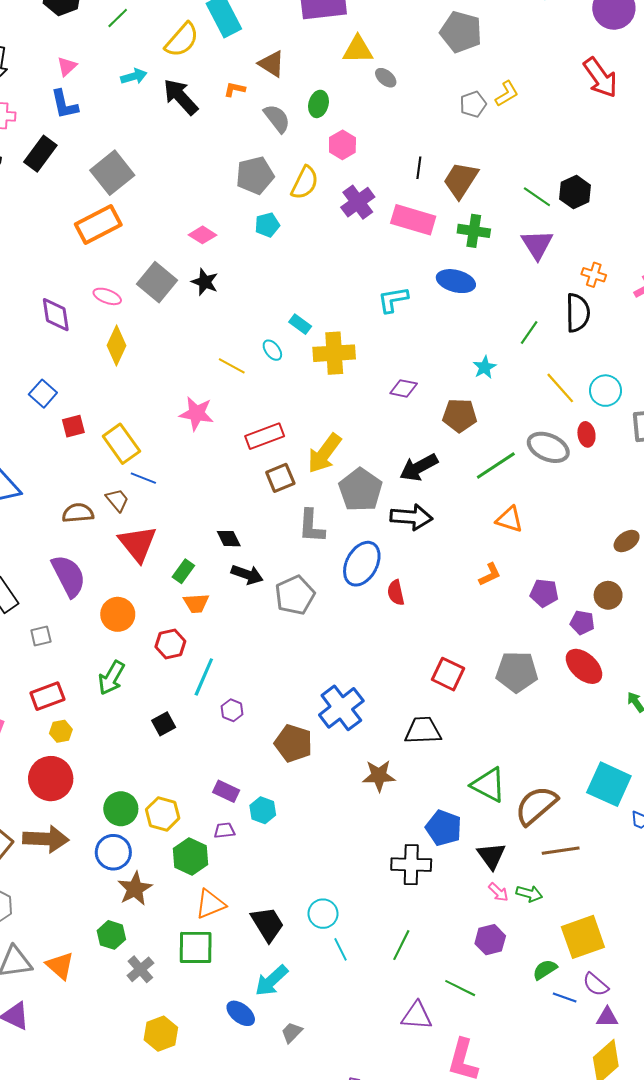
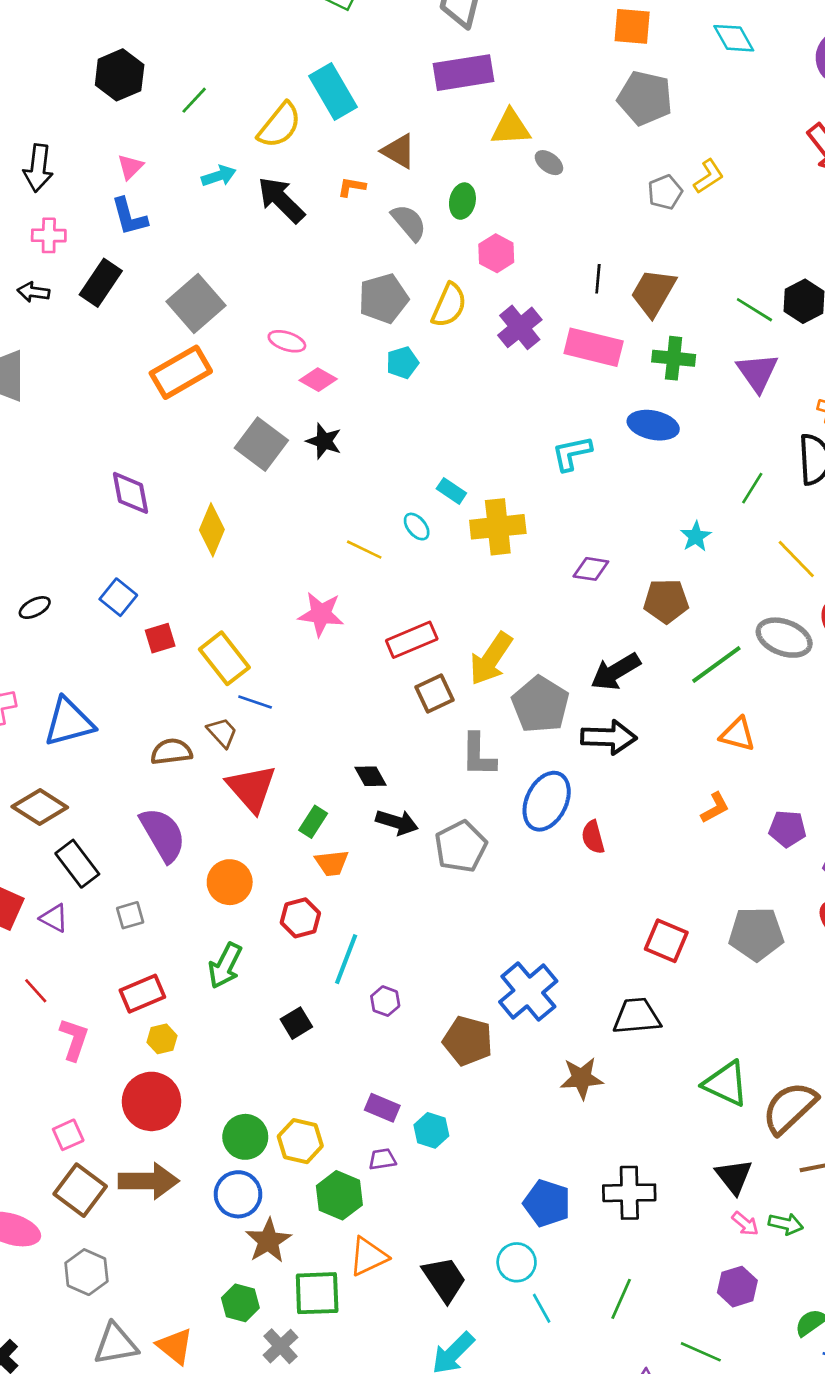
pink ellipse: (107, 296) -> (287, 341), moved
blue pentagon: (444, 828) -> (547, 1203), moved
green square: (196, 947) -> (317, 1293), moved

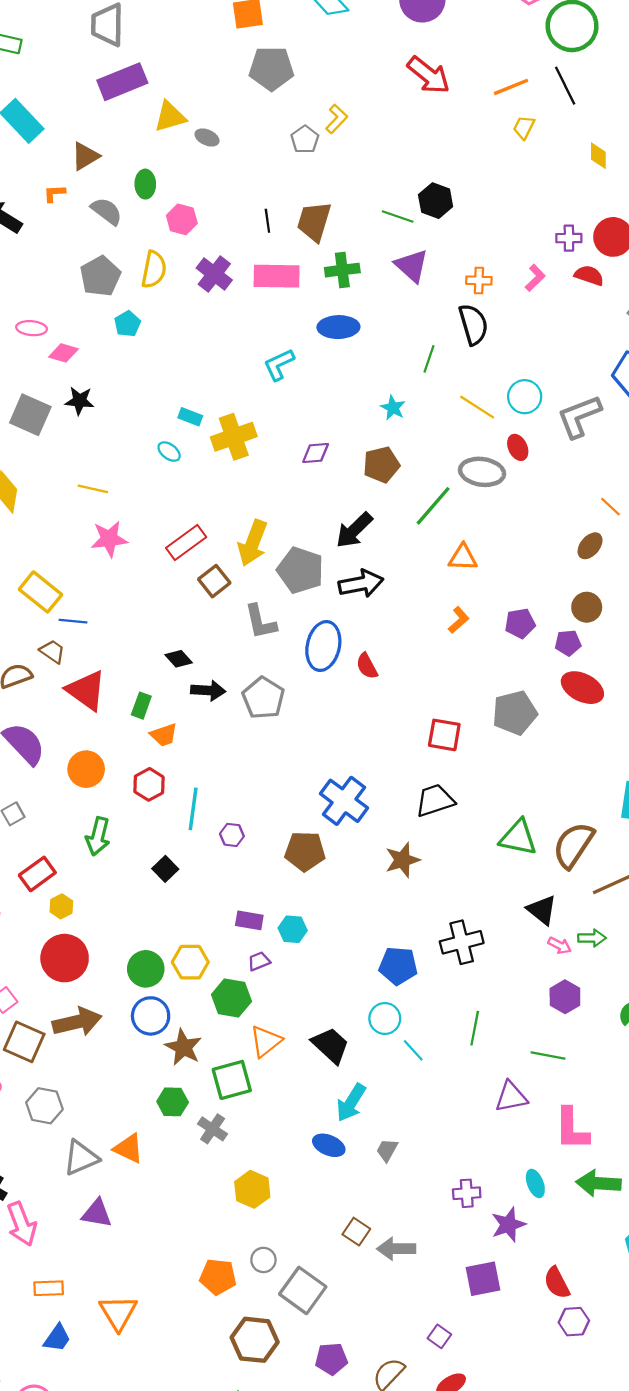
brown triangle: (399, 151) -> (85, 156), turned -48
yellow line: (364, 550) -> (93, 489), moved

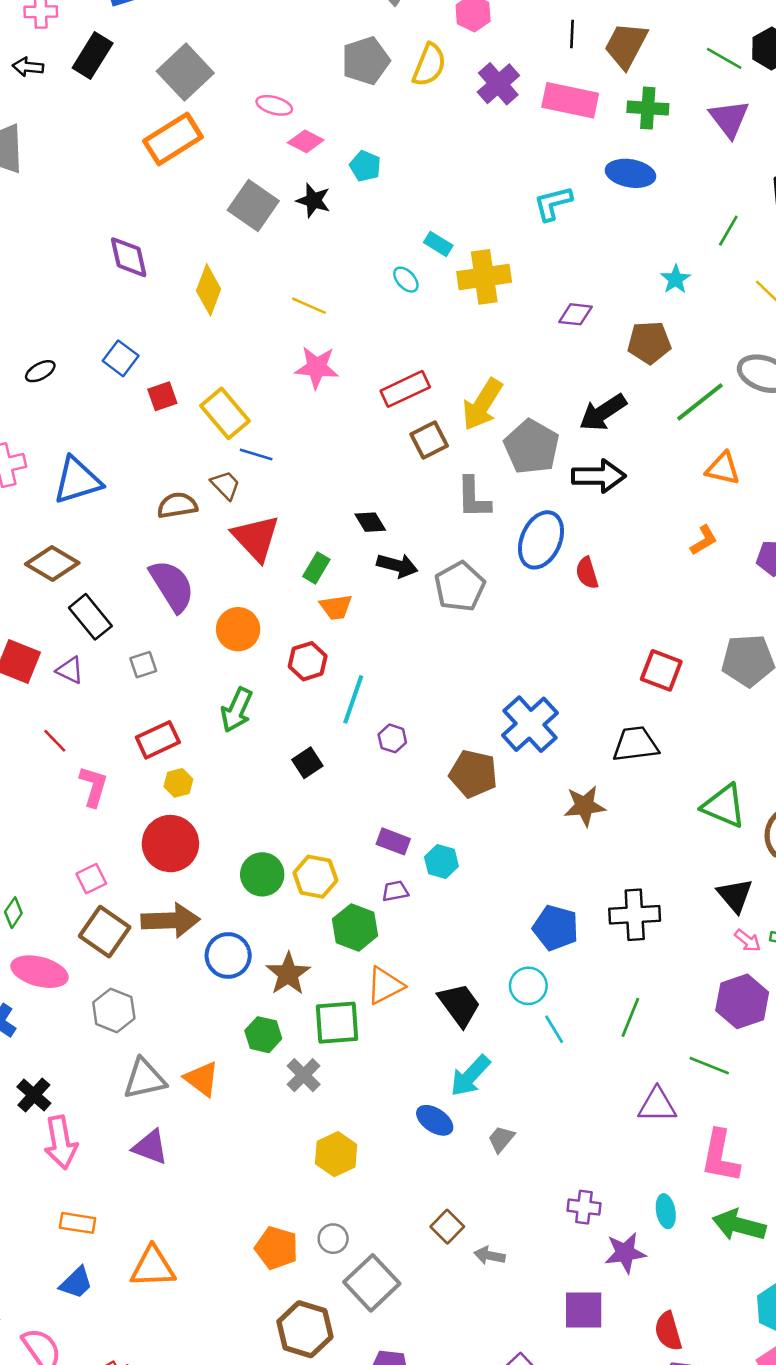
cyan pentagon: (127, 324) -> (365, 166), moved, turned -30
purple hexagon: (565, 997) -> (742, 1001), size x1.4
blue circle: (151, 1016) -> (228, 955), moved
gray arrow: (396, 1249) -> (490, 1256), size x0.7
orange triangle: (118, 1313) -> (153, 1267), turned 48

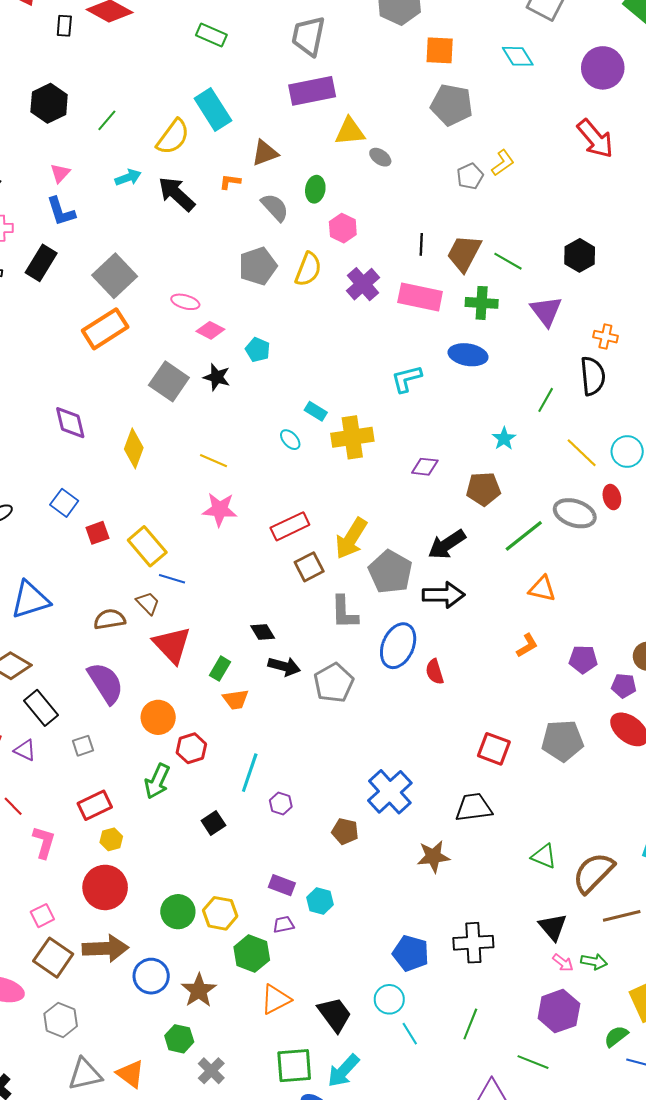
green line: (724, 58) -> (508, 261), moved
red hexagon: (308, 661) -> (191, 748), moved
brown pentagon: (473, 774) -> (345, 831), size x0.7
green triangle: (724, 806) -> (544, 856), size x0.7
green square: (337, 1023) -> (294, 1066), moved

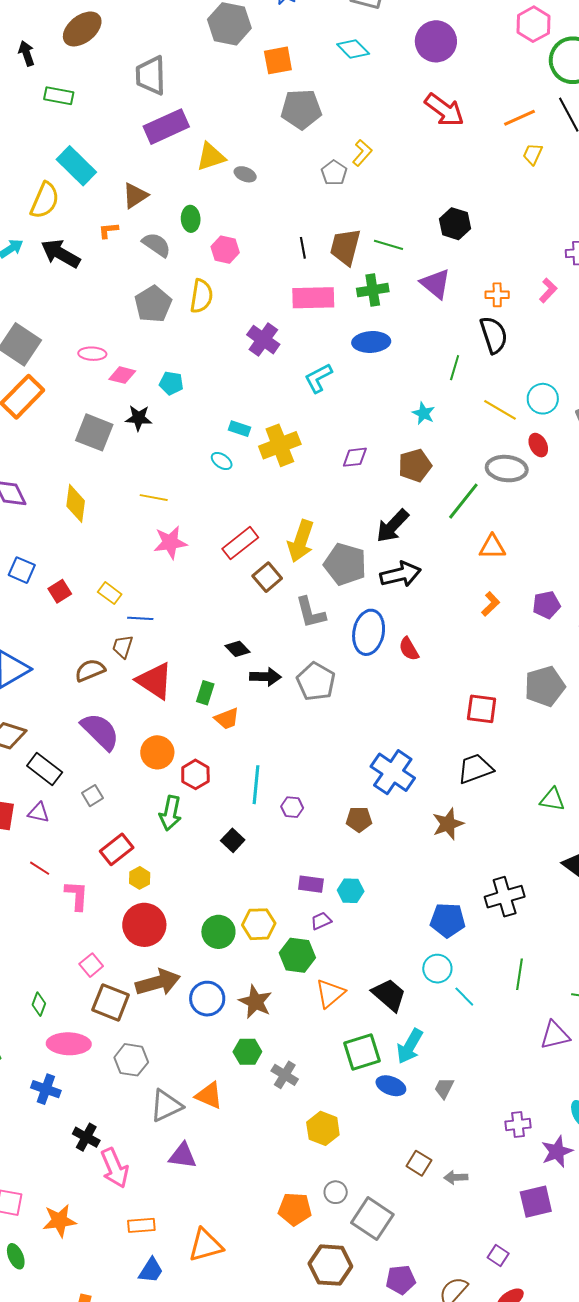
purple cross: (363, 284) -> (263, 340), moved
yellow rectangle: (147, 546) -> (110, 593), size x0.6
brown trapezoid: (148, 603) -> (123, 647), turned -105

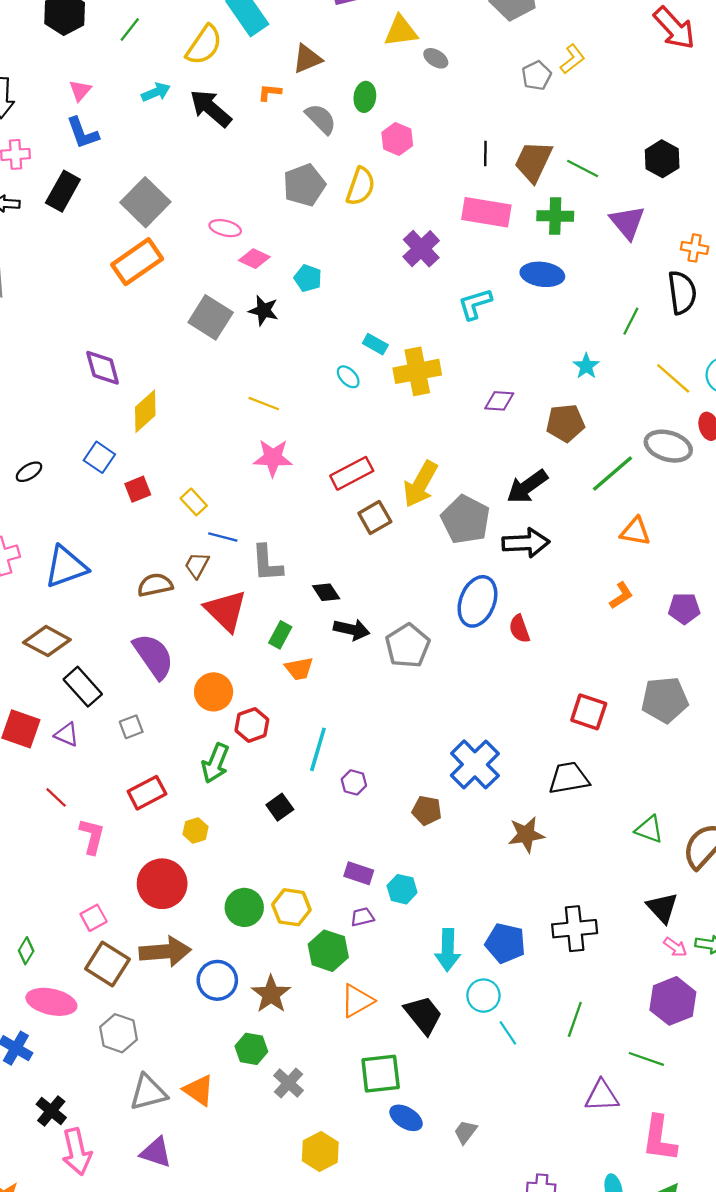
yellow diamond: (76, 503) -> (145, 411), moved, turned 30
gray L-shape: (311, 613) -> (267, 563), moved
yellow hexagon: (140, 878) -> (195, 830), moved
cyan arrow: (410, 1046) -> (448, 950), moved, turned -39

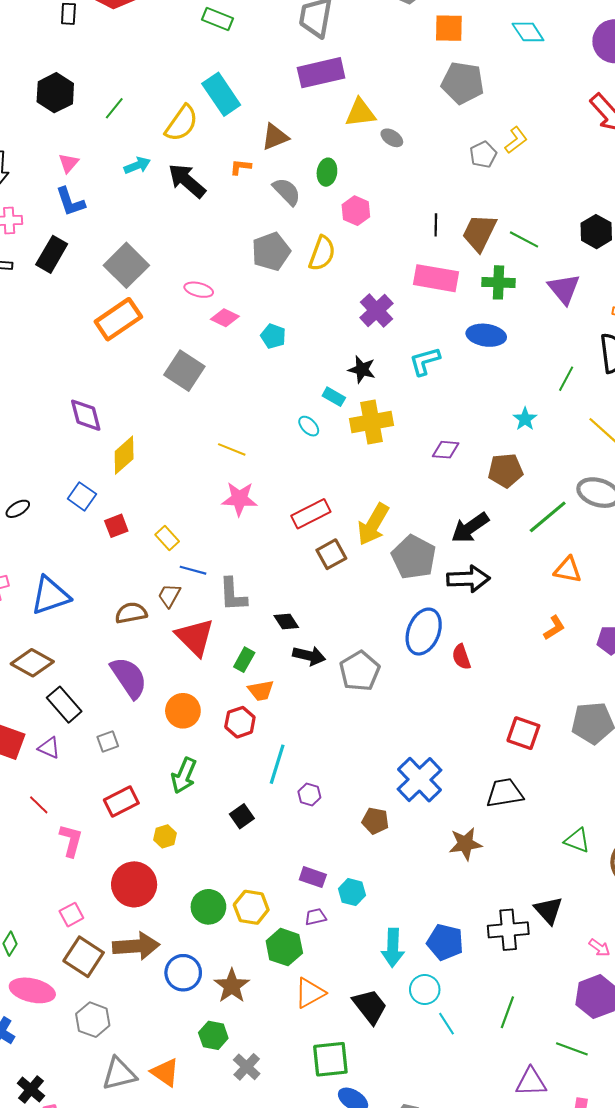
black star: (264, 311) -> (362, 369), moved
red hexagon: (252, 725) -> (240, 722), moved
black triangle: (662, 908) -> (549, 910), moved

